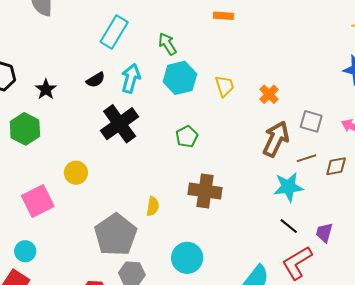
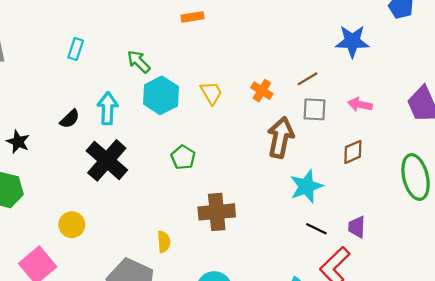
cyan rectangle: (114, 32) -> (76, 49), moved, size x0.6
brown line: (307, 158) -> (307, 79), moved

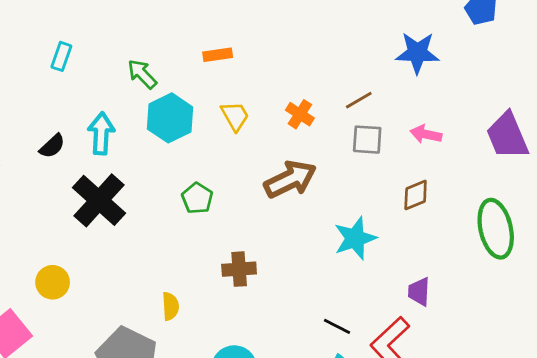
orange rectangle: (193, 17) -> (218, 55), moved
brown arrow: (281, 137) -> (290, 179), moved, turned 51
brown cross: (217, 212) -> (239, 269), size x0.7
black line: (316, 229) -> (337, 326), moved

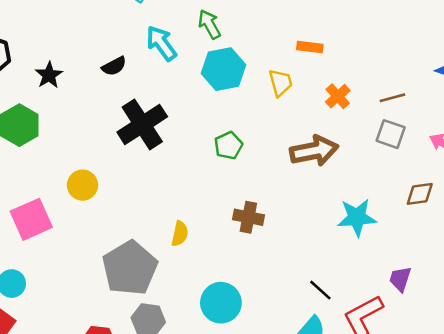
orange rectangle: (218, 55) -> (310, 47), moved
cyan arrow: (101, 133) -> (161, 43), moved, turned -54

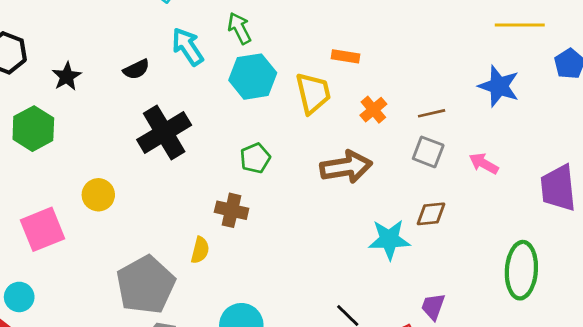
yellow trapezoid: (281, 83) -> (313, 93), size x1.4
brown diamond: (420, 194) -> (431, 214), moved
brown cross: (248, 217) -> (232, 210), moved

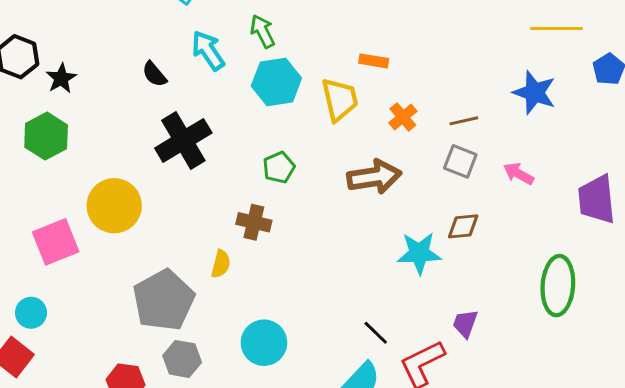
black semicircle: (136, 69) -> (154, 74), turned 76
black star: (67, 76) -> (61, 78), moved
yellow circle: (98, 195) -> (114, 206), size x1.6

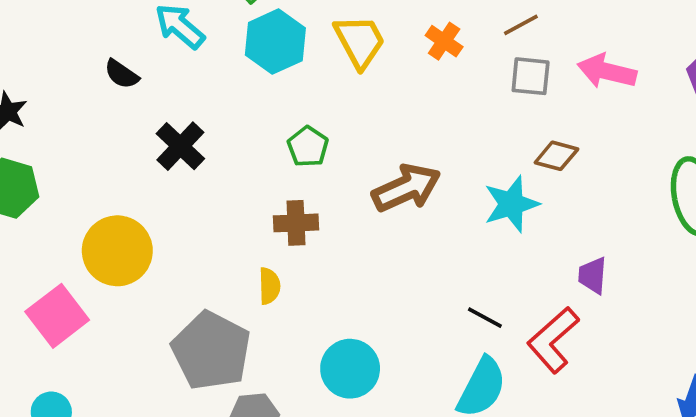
black cross: (183, 140) -> (180, 146), size x0.7
pink arrow: (519, 174) -> (607, 71), size x1.4
brown arrow: (374, 177) -> (406, 188), moved
brown diamond: (463, 226) -> (556, 156), turned 36

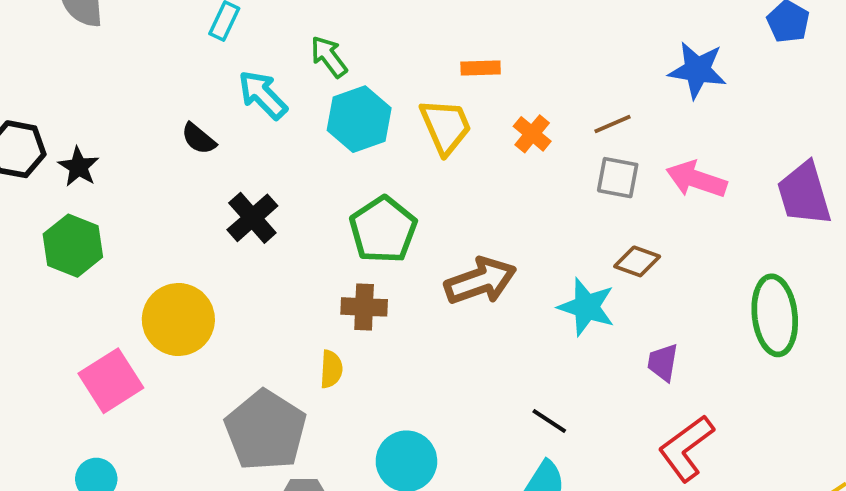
green pentagon: (308, 147) -> (383, 230), size x1.6
cyan star: (511, 204) -> (587, 307), turned 30
purple trapezoid: (593, 275) -> (663, 362), moved
red L-shape: (553, 340) -> (686, 448), moved

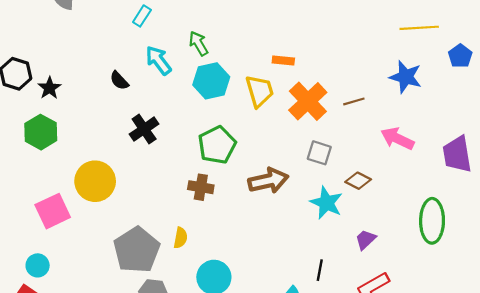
orange cross: (532, 134) -> (308, 101), size x1.8
gray square: (618, 178) -> (319, 153), moved
purple trapezoid: (663, 362) -> (366, 240), turned 30
yellow semicircle: (331, 369) -> (181, 238), moved
black line: (549, 421) -> (320, 270), moved, turned 60

